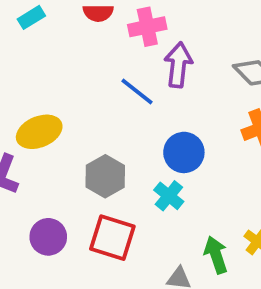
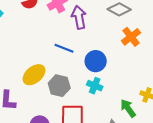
blue line: (137, 92) -> (64, 48), moved
yellow ellipse: (39, 132) -> (34, 75), moved

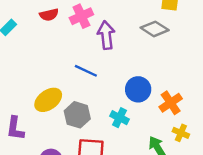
orange cross: (131, 37) -> (171, 103), moved
blue circle: (96, 61) -> (138, 89), moved

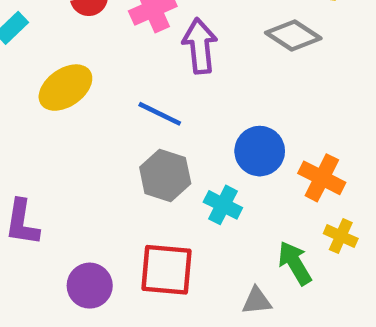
yellow ellipse: (48, 100) -> (65, 88), moved
orange cross: (171, 103) -> (322, 178), turned -30
gray hexagon: (77, 115) -> (165, 175), moved

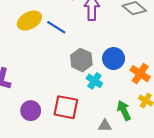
blue line: (160, 114) -> (56, 27), moved
gray hexagon: (165, 175) -> (81, 60), moved

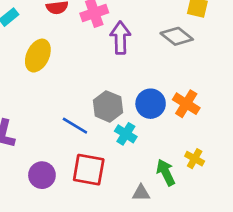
yellow ellipse: (29, 21) -> (38, 56), turned -35
blue line: (56, 27) -> (75, 126), moved
orange cross: (140, 74) -> (186, 104), moved

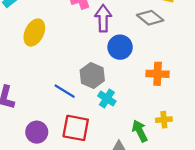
blue circle: (151, 104) -> (120, 47), moved
orange cross: (186, 104) -> (158, 74), turned -30
yellow cross: (195, 159) -> (164, 120), turned -35

